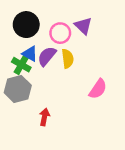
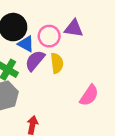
purple triangle: (83, 26) -> (74, 28), turned -36
blue triangle: (30, 54) -> (26, 44), moved

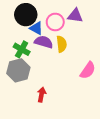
purple semicircle: (35, 61) -> (44, 42), turned 66

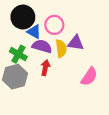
purple triangle: (75, 16) -> (76, 43), moved
red arrow: (42, 95) -> (45, 68), moved

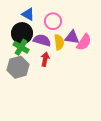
black circle: (23, 17) -> (22, 33), moved
blue triangle: (34, 32) -> (28, 14), moved
pink semicircle: (89, 77) -> (84, 42), moved

